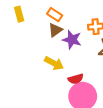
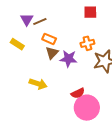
yellow rectangle: (19, 14) -> (17, 44), turned -32
yellow arrow: (54, 63) -> (38, 84), moved

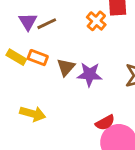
orange rectangle: (49, 39) -> (38, 58), moved
orange cross: (87, 43) -> (96, 21), moved, turned -32
yellow arrow: (38, 84) -> (33, 114), moved

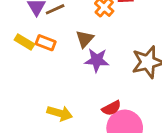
brown triangle: (66, 67) -> (85, 39), moved
yellow arrow: (33, 114) -> (60, 113), moved

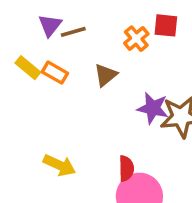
purple star: (97, 60) -> (153, 108), moved
red semicircle: (111, 108) -> (126, 168), turned -72

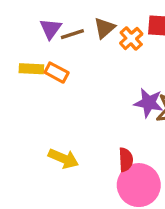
yellow rectangle: (28, 68) -> (31, 69), turned -35
brown triangle: (105, 75) -> (104, 28), moved

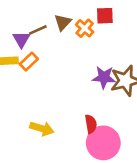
purple triangle: (51, 29) -> (21, 39), moved
orange rectangle: (57, 73) -> (29, 62), turned -66

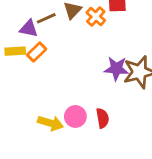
purple triangle: (21, 39) -> (29, 29), turned -48
pink circle: (103, 143) -> (75, 116), moved, size x0.6

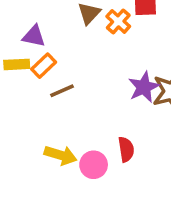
brown line: (46, 18) -> (62, 91), moved
purple star: (116, 69) -> (144, 87), turned -30
pink circle: (75, 116) -> (94, 165), moved

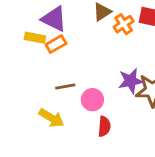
purple triangle: (34, 36) -> (54, 19), size x1.4
brown line: (62, 91) -> (65, 86), moved
pink circle: (94, 165) -> (92, 100), moved

